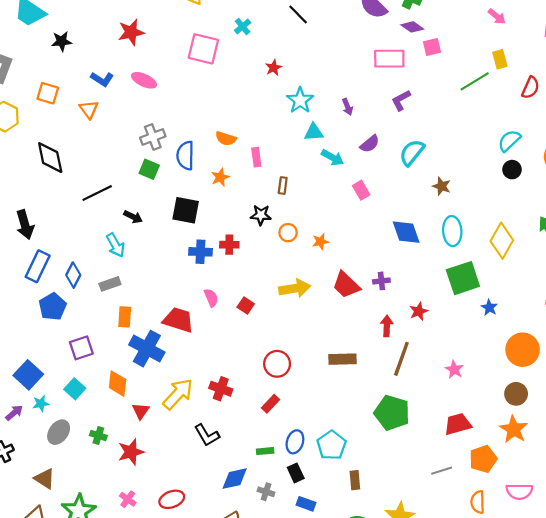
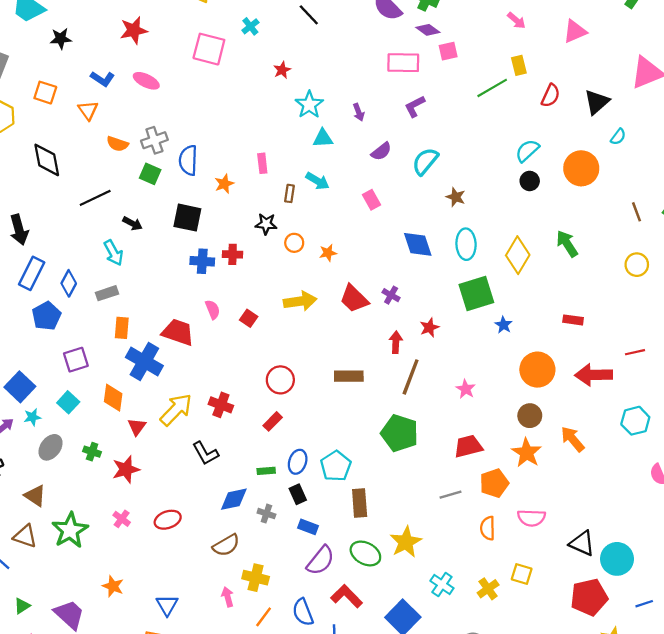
orange semicircle: (226, 139) -> (117, 144), moved
cyan arrow: (333, 158) -> (317, 181), moved
purple cross: (381, 281) -> (391, 295), turned 35
brown rectangle: (355, 480) -> (360, 503), size x1.4

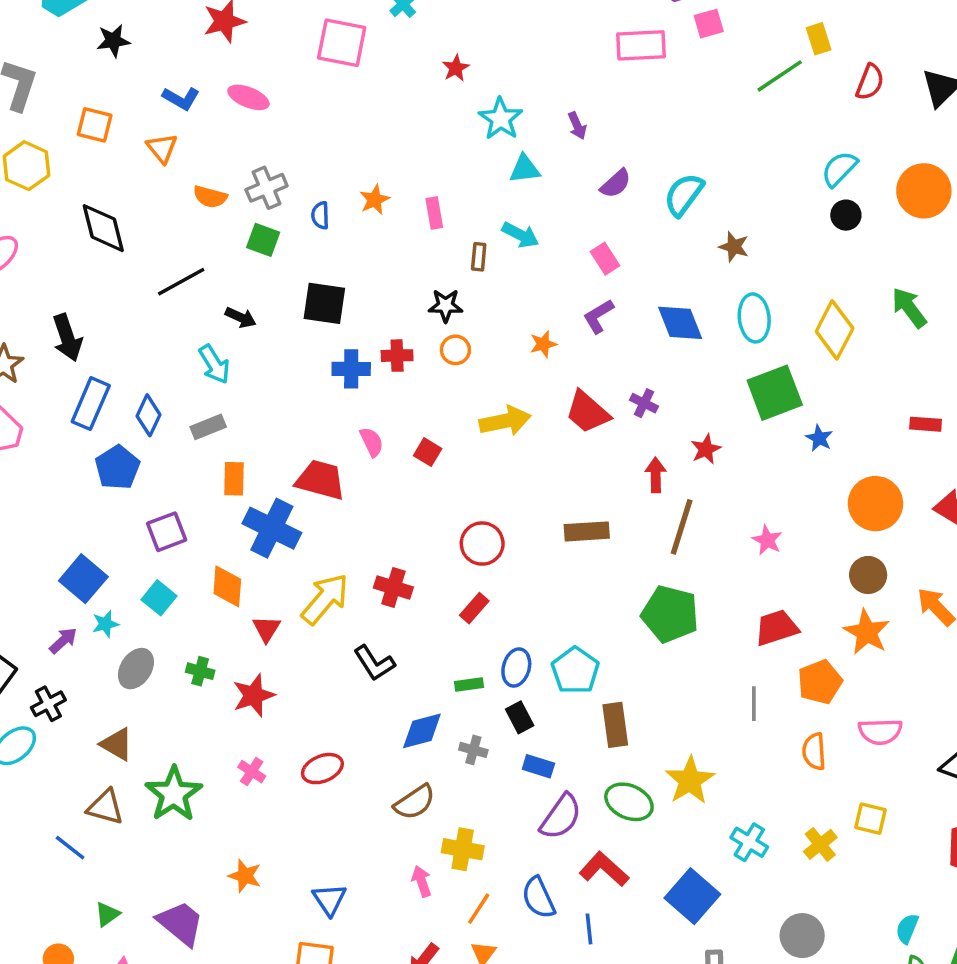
purple L-shape: (415, 106) -> (598, 316), moved
blue semicircle: (188, 160) -> (320, 215), size x0.6
orange star: (224, 184) -> (375, 200), moved
orange circle: (294, 243) -> (455, 350), moved
gray line: (450, 495) -> (754, 704), turned -70

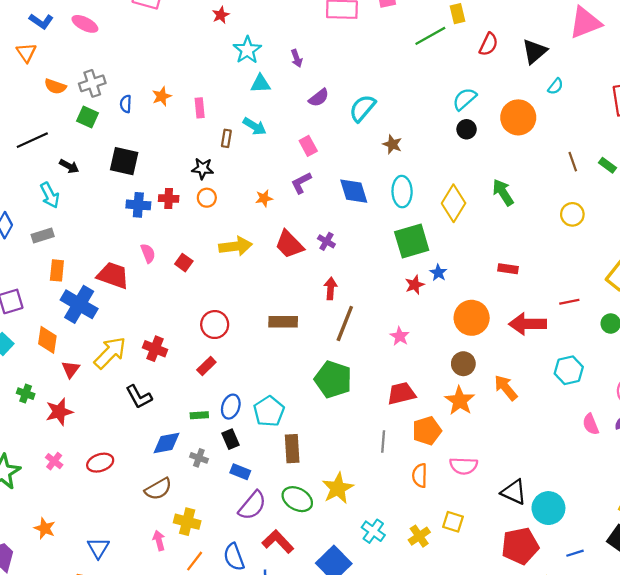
red star: (706, 449) -> (415, 285), moved

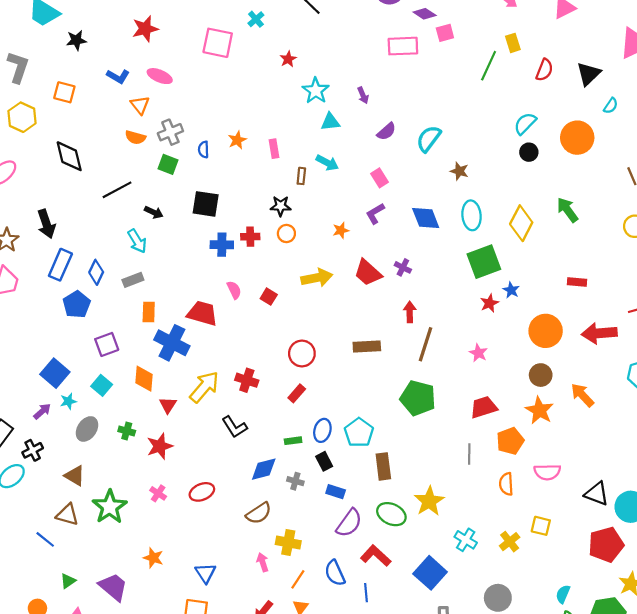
green line: (430, 36) -> (489, 66), turned -32
orange triangle: (26, 53) -> (140, 105), moved

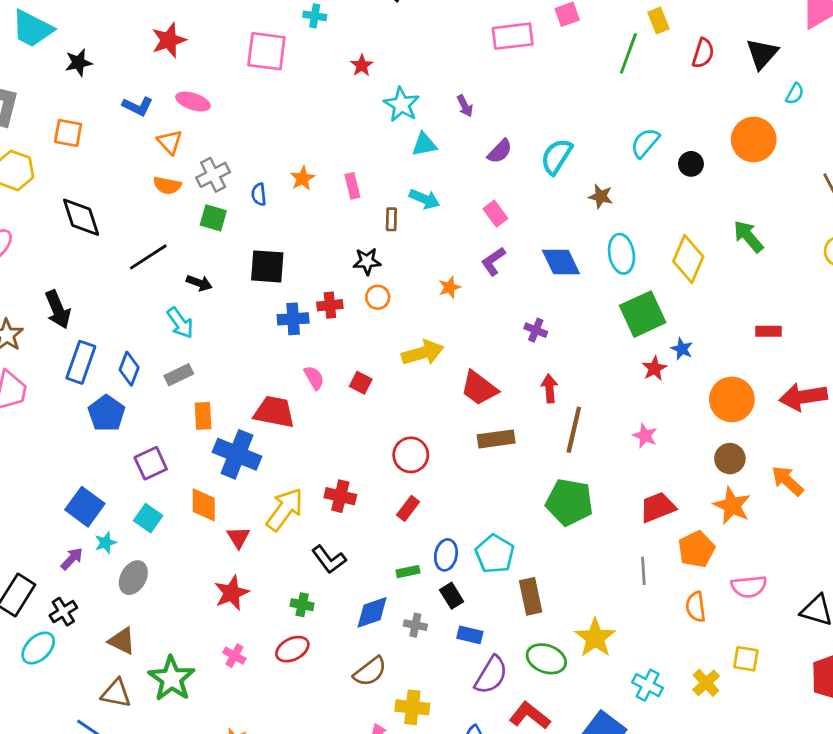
cyan cross: (256, 19) -> (315, 16), turned -35
cyan semicircle: (525, 123) -> (645, 143), moved
red trapezoid: (368, 273) -> (479, 388), moved
green cross: (127, 431) -> (302, 605), moved

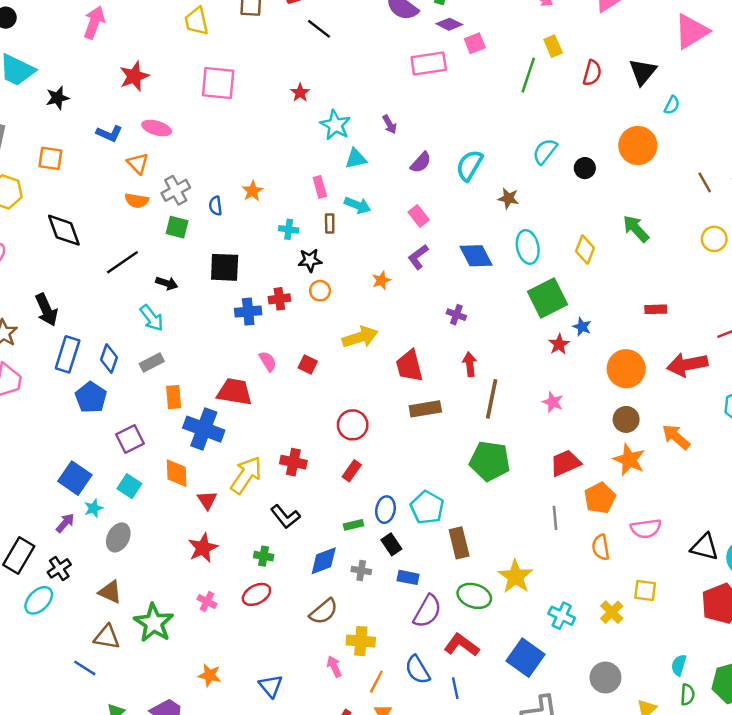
cyan cross: (315, 16) -> (289, 229), moved
pink rectangle: (352, 186) -> (320, 187), moved
yellow diamond: (688, 259) -> (585, 250), size x0.7
red trapezoid: (479, 388) -> (409, 366), turned 40

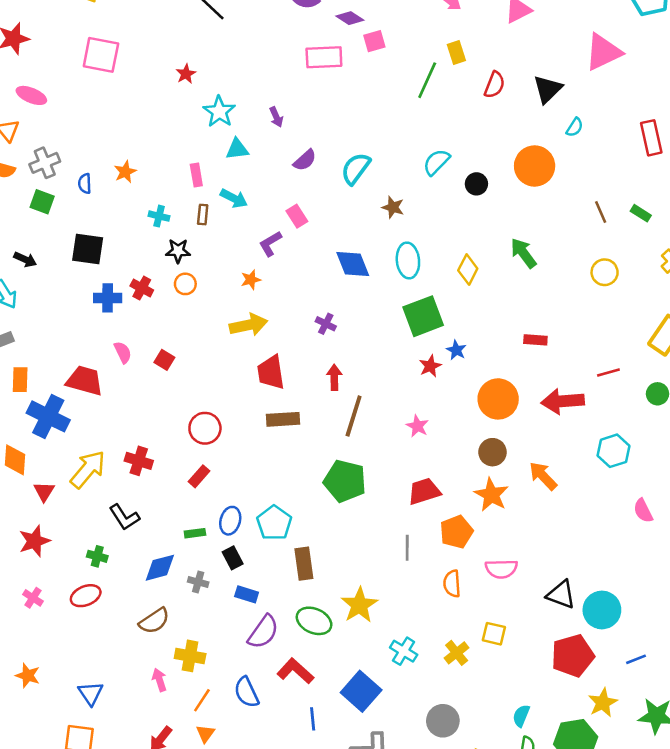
purple L-shape: (418, 257) -> (270, 244), moved
red cross: (279, 299) -> (142, 288), turned 30
yellow arrow: (360, 337) -> (248, 325), moved
blue line: (455, 688) -> (313, 719), moved

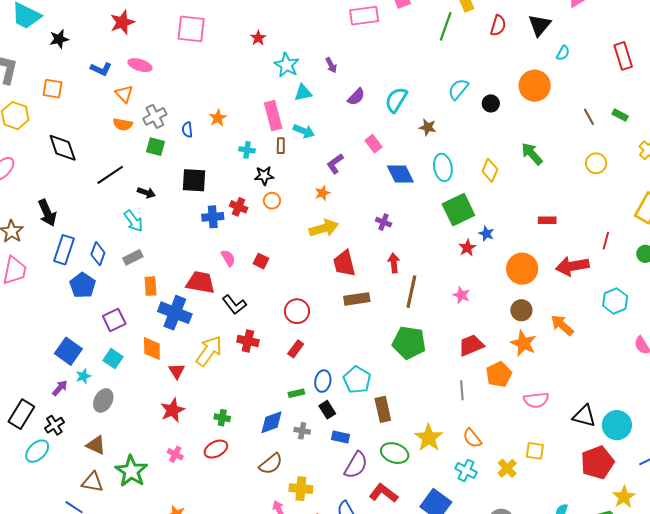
pink rectangle: (196, 175) -> (273, 116), size x1.6
pink rectangle: (297, 216) -> (374, 144), moved
red line: (608, 372) -> (606, 241), turned -54
black L-shape: (124, 517) -> (234, 305), moved
orange semicircle: (452, 584) -> (472, 438), moved, turned -30

